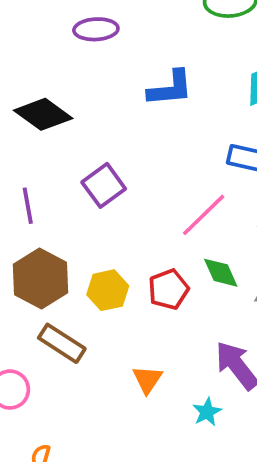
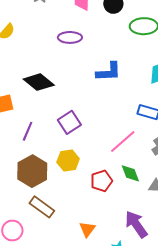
purple line: (28, 206) -> (28, 131), turned 30
yellow hexagon: (108, 290) -> (68, 161), moved

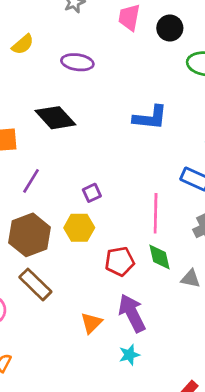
purple ellipse: (70, 37) -> (77, 62), moved
purple square: (69, 122) -> (92, 193), moved, size x0.6
pink line: (123, 142) -> (156, 213), turned -56
purple arrow: (136, 224) -> (132, 313), moved

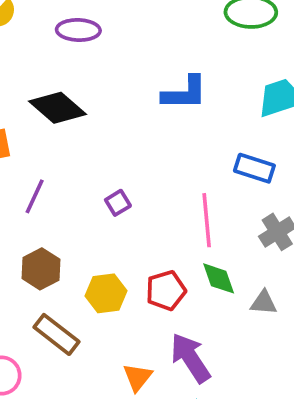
yellow hexagon: (79, 228) -> (106, 293), moved
brown hexagon: (30, 235) -> (41, 269), size x0.7

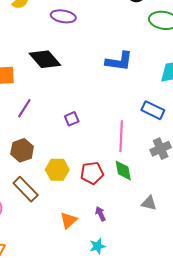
gray triangle: (264, 303) -> (149, 203), moved
purple arrow: (190, 358) -> (100, 214), size x0.5

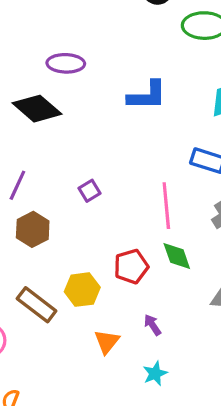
purple ellipse: (63, 16) -> (66, 63), moved
brown hexagon: (22, 150) -> (33, 229), moved
yellow hexagon: (57, 170) -> (82, 290), moved

